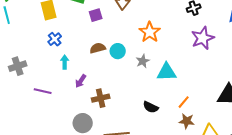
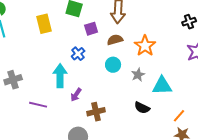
blue cross: (55, 39) -> (78, 54), moved
brown semicircle: (98, 48) -> (115, 40), moved
cyan arrow: (65, 62) -> (60, 76), size x1.6
black semicircle: (151, 107) -> (142, 108), moved

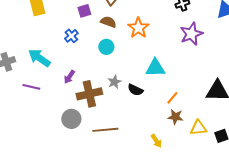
brown semicircle: (115, 40) -> (108, 22), turned 35
gray star: (138, 75) -> (114, 82), moved
cyan arrow: (60, 76) -> (39, 58), moved, turned -55
brown cross: (96, 112) -> (89, 94), size x1.4

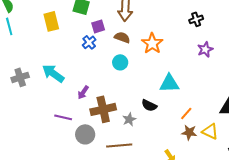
purple star: (191, 34) -> (205, 49), size x0.7
blue cross: (71, 36) -> (89, 42), moved
gray star: (114, 82) -> (129, 119), moved
purple line: (31, 87) -> (63, 117), moved
yellow triangle: (198, 128) -> (210, 131), moved, turned 30

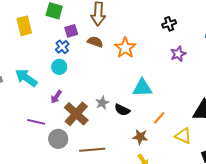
cyan circle: (120, 62) -> (59, 67), moved
brown cross: (103, 109) -> (76, 114), turned -35
gray star: (129, 119) -> (102, 103), moved
brown star: (189, 132) -> (140, 137), moved

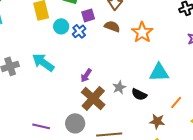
cyan circle: (59, 67) -> (61, 26), moved
purple arrow: (56, 97) -> (86, 75), moved
purple line: (36, 122) -> (41, 126), moved

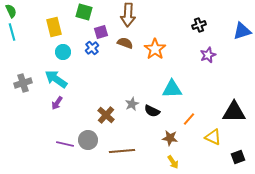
cyan circle: (61, 26) -> (63, 52), moved
purple arrow: (86, 75) -> (57, 103), moved
brown cross: (93, 98) -> (106, 115), size x0.7
purple line: (41, 126) -> (65, 144), moved

